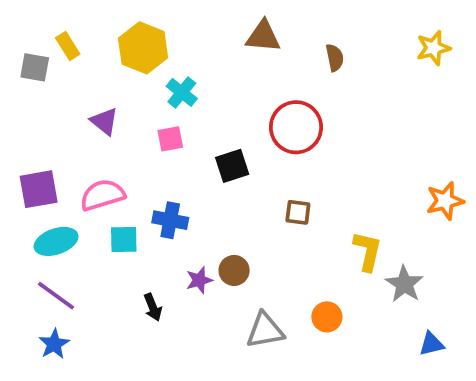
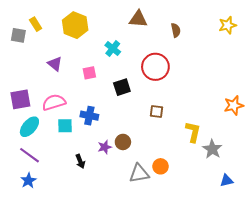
cyan cross: (182, 92) -> (113, 49), moved
cyan ellipse: (56, 241) -> (29, 127), turned -30
orange circle: (327, 317) -> (161, 166), moved

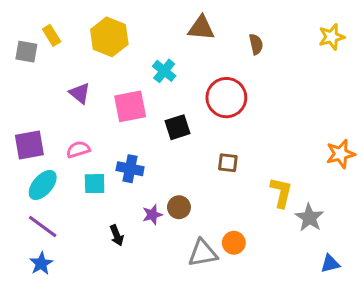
pink square: (89, 73) -> (130, 106), size x1.6
pink semicircle: (54, 102) -> (78, 149), size x0.7

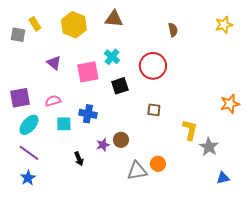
brown triangle: (201, 28) -> (114, 19), moved
cyan cross: (164, 71) -> (112, 57), moved

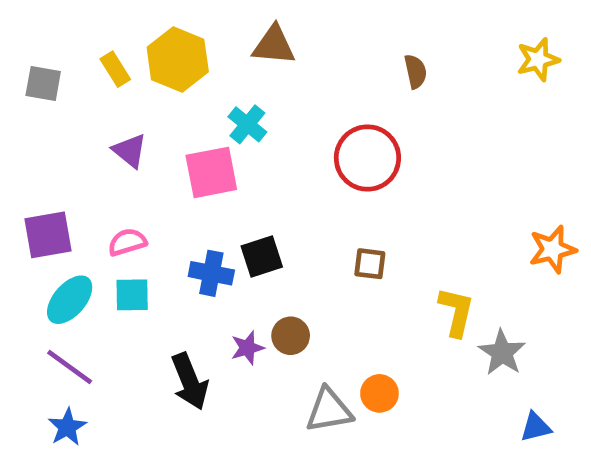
yellow rectangle: (35, 24) -> (115, 69), moved
cyan cross: (112, 57) -> (247, 124), moved
black square: (120, 86) -> (262, 256), moved
cyan square: (64, 124) -> (132, 295), moved
black arrow: (79, 159) -> (190, 381), size x1.6

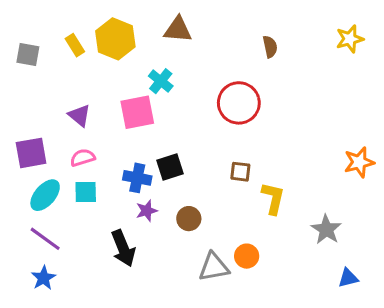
purple triangle: (130, 151) -> (79, 115), moved
yellow L-shape: (456, 312) -> (273, 198), moved
purple star: (247, 348) -> (147, 211), moved

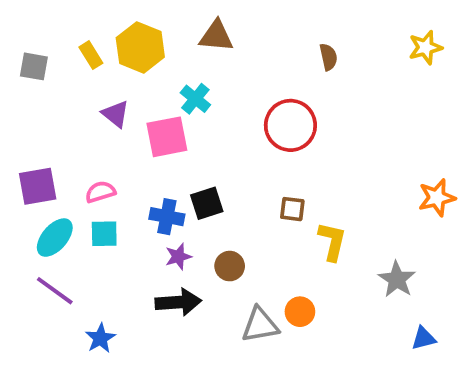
purple triangle: (79, 115) -> (116, 114), moved
black arrow: (123, 248) -> (178, 302), moved, turned -72
blue star: (44, 278) -> (100, 338), moved

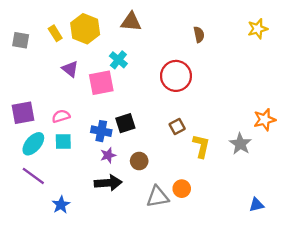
brown square: (292, 209) -> (177, 127), turned -35
gray star: (397, 279) -> (240, 144), moved

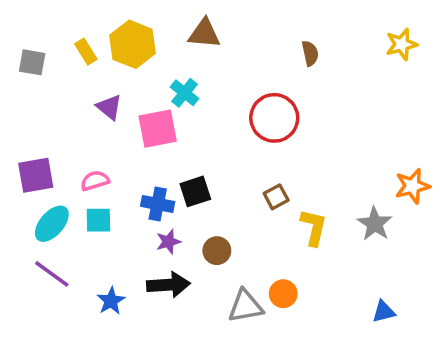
blue star: (61, 205) -> (111, 301), moved
blue triangle: (256, 205) -> (384, 312), moved

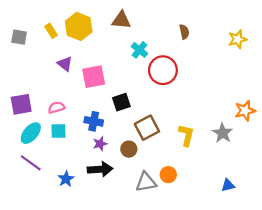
yellow star: (402, 44) -> (238, 39), moved
cyan cross: (185, 93) -> (139, 50), moved
black square: (195, 191) -> (121, 102), moved
brown square: (276, 197) -> (147, 128), moved, size x1.6

